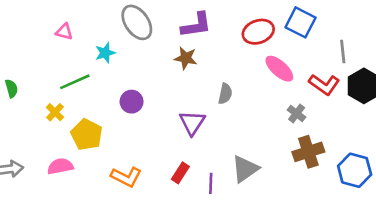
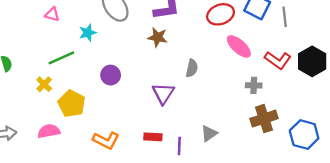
gray line: (343, 51) -> (285, 17), moved
gray cross: (297, 114) -> (254, 85), turned -35
gray triangle: (245, 169) -> (209, 133), size x0.7
red rectangle: (180, 173) -> (153, 137), turned 60

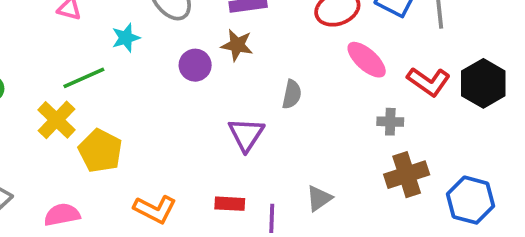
purple circle: (111, 75) -> (195, 65), moved
yellow cross: (44, 84) -> (57, 120), size x1.5
pink semicircle: (49, 131) -> (62, 215), moved

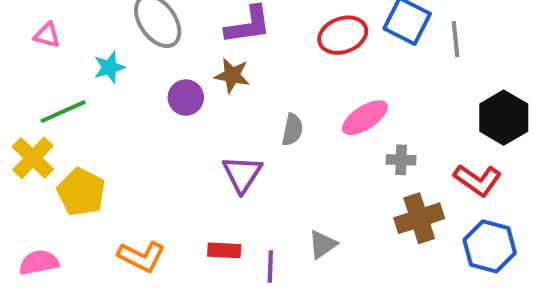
pink ellipse: (367, 60) -> (365, 118), moved, turned -75
red L-shape: (429, 82) -> (478, 180), moved

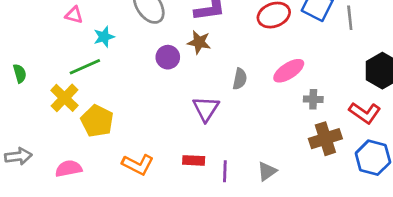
cyan star: (109, 67) -> (104, 37), moved
gray triangle: (323, 244) -> (267, 171), moved

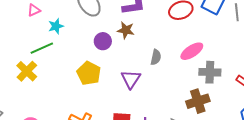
pink triangle: (74, 15) -> (34, 10), turned -40
gray cross: (313, 99) -> (210, 72), size x1.5
yellow pentagon: (97, 121) -> (89, 73), moved
brown cross: (325, 139) -> (198, 101), moved

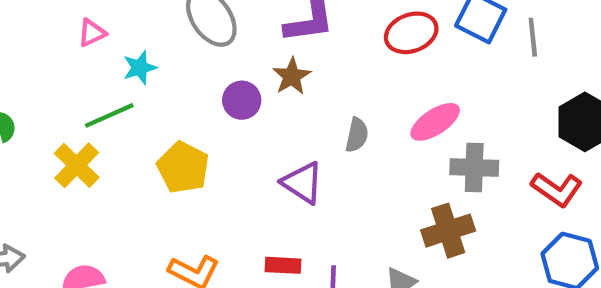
brown star: (126, 30) -> (292, 76), turned 30
yellow pentagon: (89, 73) -> (183, 168), moved
purple triangle: (131, 79) -> (303, 183), turned -30

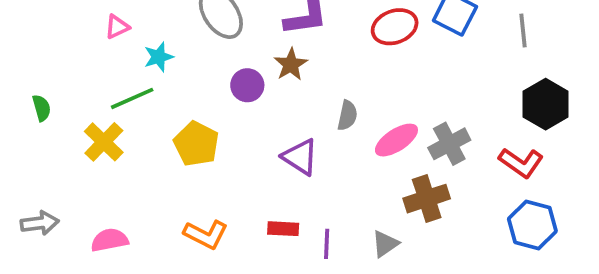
gray line: (533, 37) -> (523, 31), moved
pink ellipse: (435, 122) -> (396, 140), moved
gray cross: (474, 168) -> (449, 144), turned -30

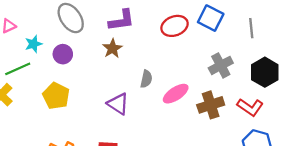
purple circle: (247, 85) -> (63, 54), moved
gray cross: (449, 144) -> (221, 65), moved
brown cross: (427, 199) -> (211, 105), moved

